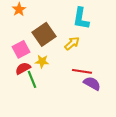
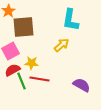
brown square: (44, 34) -> (24, 27), moved, turned 30
red line: (82, 71) -> (40, 79), moved

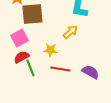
yellow star: (32, 63) -> (50, 50), moved
red line: (40, 79) -> (60, 69), moved

